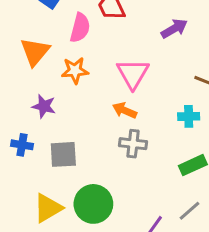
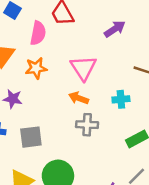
cyan cross: (189, 116) -> (121, 99), moved

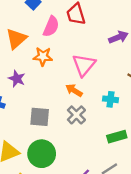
gray cross: (87, 125) -> (76, 115), turned 30
gray square: (31, 137) -> (40, 117), moved

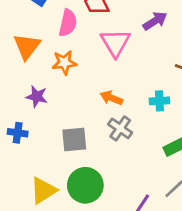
pink triangle: (84, 65) -> (115, 43), moved

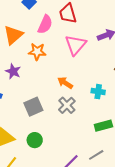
gray square: (74, 139) -> (33, 107), turned -30
green circle: (85, 185) -> (35, 140), size x0.6

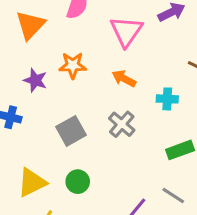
orange star: (37, 52) -> (73, 65), moved
orange arrow: (65, 83) -> (124, 79), moved
gray line: (96, 155) -> (173, 195), turned 70

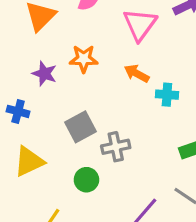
cyan cross: (167, 99) -> (167, 95), moved
gray cross: (122, 124) -> (116, 147), moved, turned 36
yellow triangle: (32, 182) -> (29, 161), moved

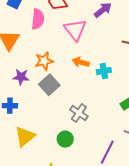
gray square: (81, 127) -> (49, 85), moved
gray cross: (116, 147) -> (79, 113), turned -30

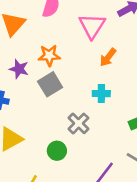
orange arrow: (81, 62) -> (108, 57), moved, turned -77
cyan cross: (104, 71) -> (101, 94), moved

